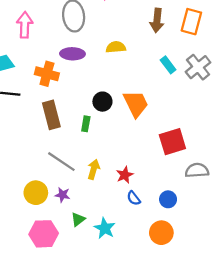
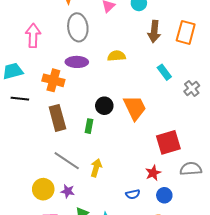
gray cross: (198, 67) -> (192, 88), moved, size x0.7
red star: (125, 175) -> (153, 173), moved
blue semicircle: (134, 198) -> (133, 194), turned -64

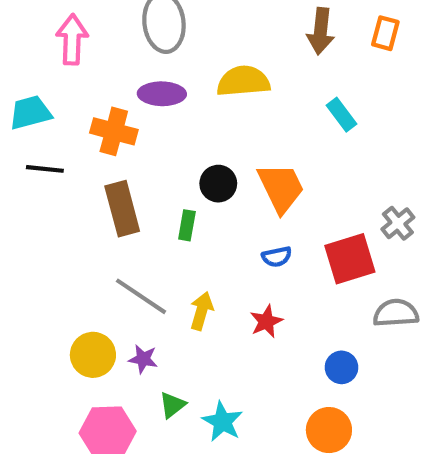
orange rectangle: (186, 32) -> (385, 33), size x0.7
yellow semicircle: (116, 56) -> (243, 81), size x1.4
gray cross: (192, 88) -> (398, 223), moved
red star: (153, 173) -> (266, 321), moved
blue semicircle: (133, 194) -> (277, 257), moved

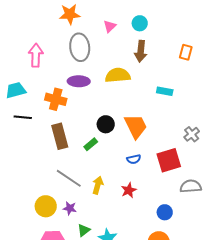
brown arrow: (321, 31) -> (141, 51), moved
cyan rectangle: (341, 115) -> (165, 91), turned -42
gray cross: (398, 223) -> (192, 134), moved
green rectangle: (187, 225) -> (91, 144), turned 40

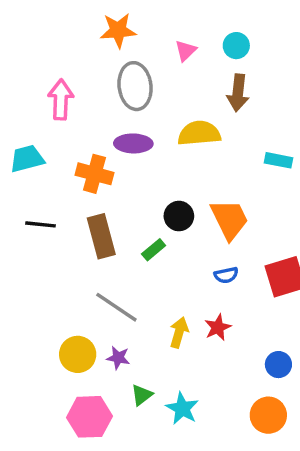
black line: (23, 117) -> (41, 224), moved
yellow arrow: (98, 185) -> (179, 332), moved

